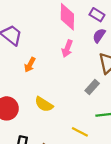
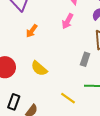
gray rectangle: (92, 87) -> (85, 59), turned -32

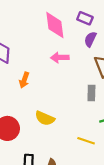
pink arrow: (68, 21) -> (60, 58), turned 77

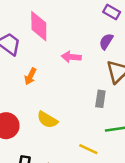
purple rectangle: (85, 18) -> (112, 12), moved
pink diamond: (55, 25) -> (39, 26), moved

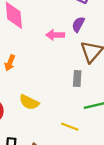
pink arrow: (71, 57) -> (55, 35), moved

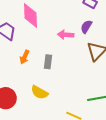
gray rectangle: (77, 79) -> (48, 62), moved

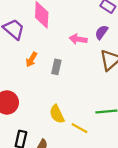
yellow semicircle: (39, 92) -> (57, 114), moved, turned 30

